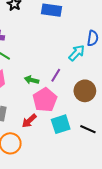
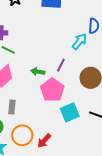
red arrow: (29, 121) -> (44, 141), moved

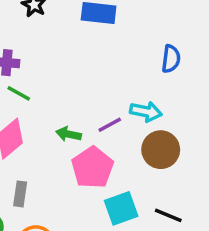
cyan arrow: (79, 42) -> (146, 112), moved, turned 60
purple line: (61, 65) -> (110, 125), turned 32

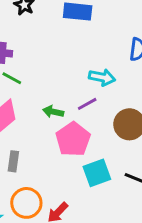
cyan arrow: (146, 112) -> (102, 77), moved

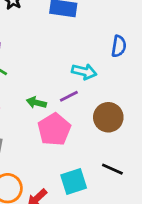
cyan square: (97, 173) -> (74, 181), moved

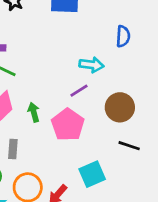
green arrow: (36, 102) -> (34, 112), moved, turned 66
black line: (112, 169) -> (129, 146), moved

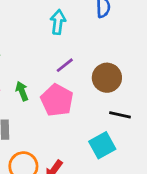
cyan arrow: (91, 65) -> (58, 22), moved, turned -85
cyan square: (92, 174) -> (102, 145), moved

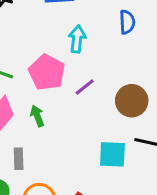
pink pentagon: (57, 100) -> (47, 72), moved
cyan square: (102, 145) -> (112, 154), moved, turned 32

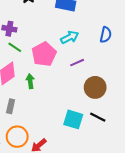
cyan arrow: (77, 39) -> (70, 37), turned 42
purple line: (85, 87) -> (77, 63), moved

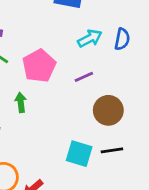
cyan arrow: (70, 37) -> (90, 38), moved
black line: (98, 117) -> (112, 150), turned -35

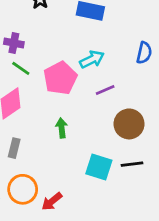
cyan arrow: (90, 38) -> (92, 59), moved
green arrow: (21, 102) -> (62, 128), moved

